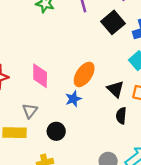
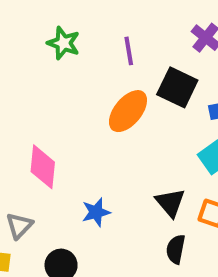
black square: (113, 22) -> (177, 87), turned -30
orange ellipse: (84, 74) -> (128, 111), moved

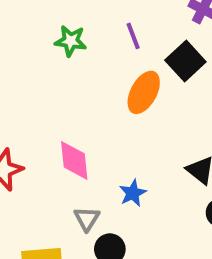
black square: (177, 87) -> (185, 61), turned 33
gray triangle: (19, 226) -> (87, 219), moved

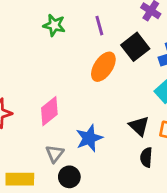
pink diamond: (74, 160) -> (49, 111), turned 52
blue star: (133, 193) -> (89, 138), size x1.4

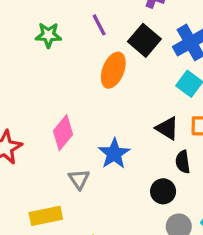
black circle: (69, 177) -> (163, 191), moved

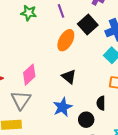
black triangle: (167, 128) -> (69, 77), moved
blue star: (114, 154) -> (63, 107), moved
gray triangle: (79, 179) -> (21, 100), moved, size x1.5

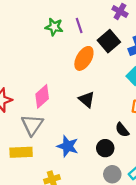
green star: (29, 13) -> (54, 27), moved
black semicircle: (101, 103) -> (122, 130), turned -40
blue star: (63, 107) -> (68, 146), moved, turned -30

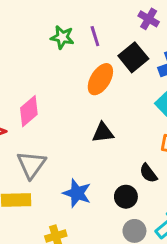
pink diamond: (42, 96) -> (29, 111), moved
black triangle: (87, 99) -> (103, 133), turned -48

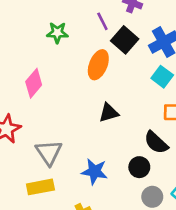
purple line: (95, 36) -> (102, 21), moved
pink diamond: (29, 111) -> (34, 83), moved
black semicircle: (148, 173) -> (156, 142), size x1.4

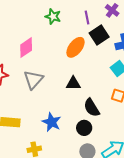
black semicircle: (156, 142) -> (92, 108), moved
gray triangle: (49, 153) -> (33, 80), moved

